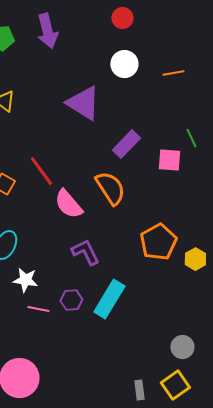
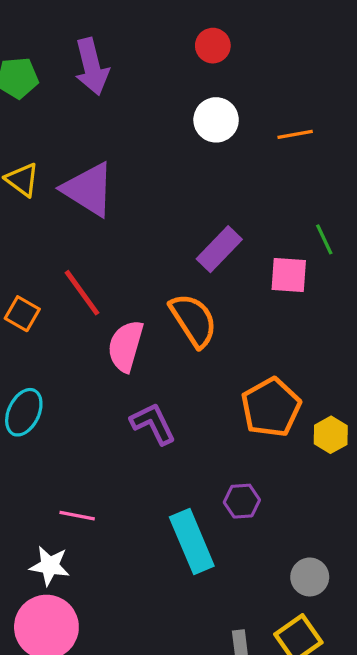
purple triangle: (83, 103) -> (88, 189), moved
pink semicircle: (68, 204) -> (126, 346), turned 56
white star: (25, 280) -> (50, 566), moved
cyan rectangle: (109, 299) -> (192, 541), moved, turned -54
purple hexagon: (71, 300) -> (242, 501), moved

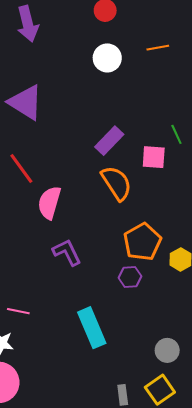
orange line: (295, 134) -> (158, 48), moved
orange semicircle: (193, 320) -> (117, 183), moved
purple hexagon: (242, 501) -> (130, 277), moved

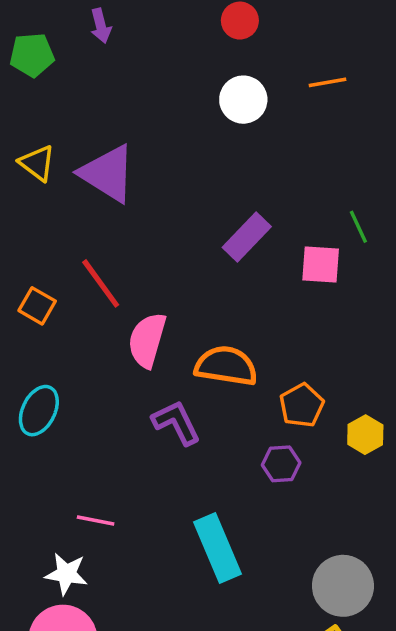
purple arrow: (28, 24) -> (101, 26), moved, size x0.6
orange semicircle: (117, 183) -> (226, 366), moved, turned -48
orange pentagon: (142, 242) -> (302, 405), size x0.7
gray circle: (167, 350) -> (343, 586), size x1.5

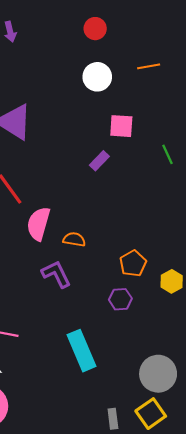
purple rectangle: (247, 237) -> (99, 161), size x0.7
pink square: (321, 265) -> (121, 126), moved
orange semicircle: (226, 366) -> (74, 239), moved, size x0.6

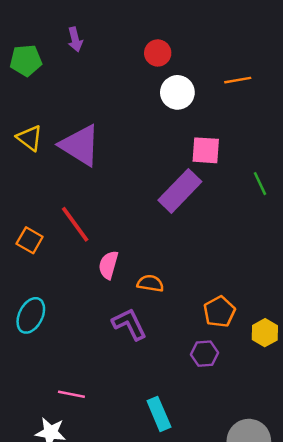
red circle: (95, 29) -> (158, 53), moved
purple rectangle: (99, 161) -> (180, 191), size x1.8
pink semicircle: (38, 224) -> (108, 265), size x0.7
cyan rectangle: (81, 351) -> (159, 414), size x0.7

